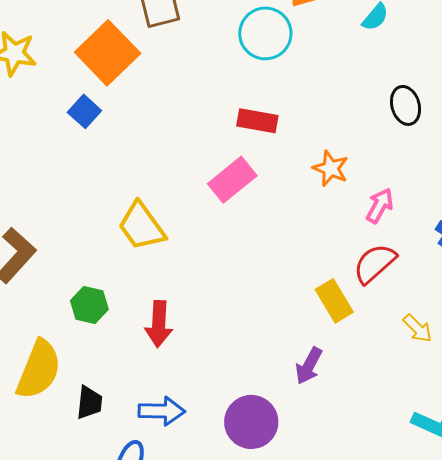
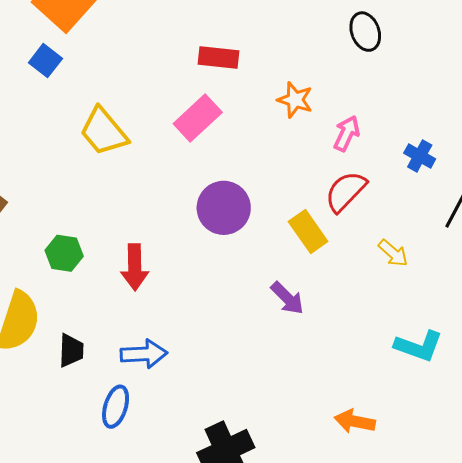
yellow trapezoid: (142, 226) -> (104, 132), moved
purple arrow: (309, 366) -> (287, 298), turned -69
purple circle: (251, 422) -> (224, 208), moved

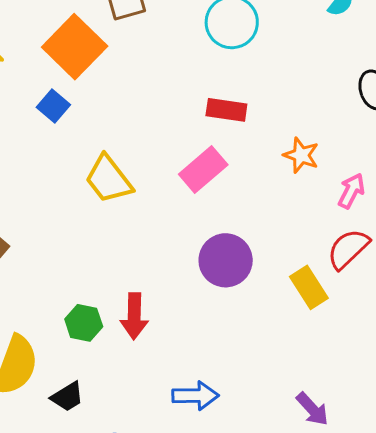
green hexagon: (64, 253) -> (84, 323), moved
purple arrow: (287, 298) -> (312, 409), moved
black trapezoid: (71, 350) -> (67, 397), turned 54
blue arrow: (144, 354) -> (195, 396), moved

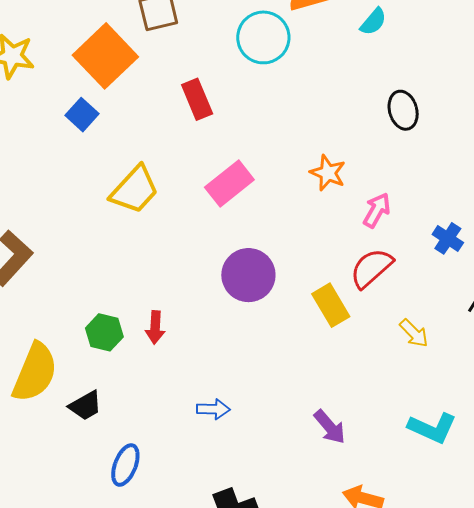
red rectangle: (226, 110) -> (197, 99), moved, turned 57
yellow trapezoid: (109, 179) -> (135, 190), turned -102
red arrow: (134, 316) -> (155, 327), size x0.7
blue arrow: (195, 396) -> (213, 409), size x0.7

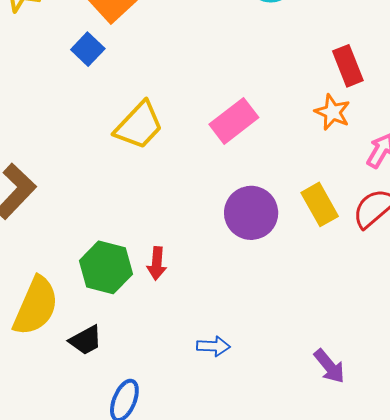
red rectangle: (197, 99) -> (348, 66), moved
yellow rectangle: (331, 305) -> (320, 204), moved
green hexagon: (104, 332) -> (106, 267), size x1.4

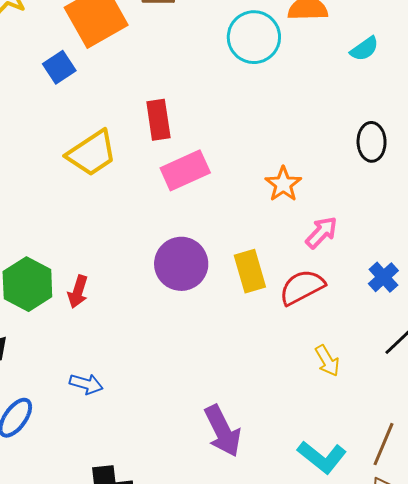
red rectangle: (348, 66) -> (158, 120), moved
blue arrow: (213, 346) -> (86, 384), moved
purple arrow: (329, 366) -> (223, 431), size x1.4

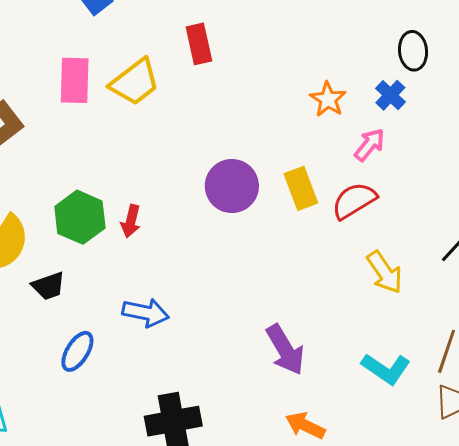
pink rectangle: (185, 170) -> (75, 80), moved, turned -60
blue cross: (383, 277) -> (390, 95), moved
yellow arrow: (327, 361) -> (385, 272), size x1.4
blue arrow: (86, 384) -> (146, 313), size x1.4

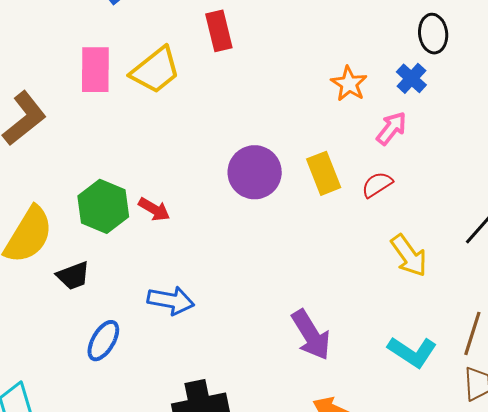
red semicircle: (354, 201) -> (377, 185), size x0.7
red arrow: (131, 221) -> (154, 209), turned -72

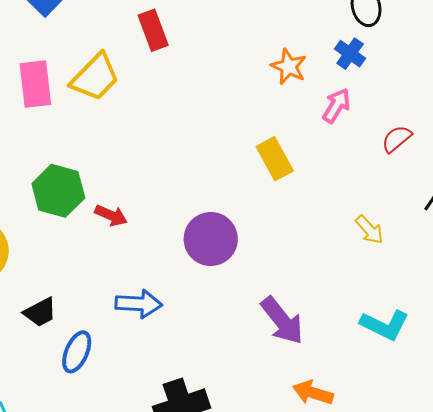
purple circle: (255, 172) -> (211, 239), moved
red semicircle: (377, 185) -> (397, 139), moved
green hexagon: (103, 206) -> (58, 191), moved
yellow arrow: (409, 256) -> (369, 230), size x0.7
black trapezoid: (73, 276) -> (40, 312), moved

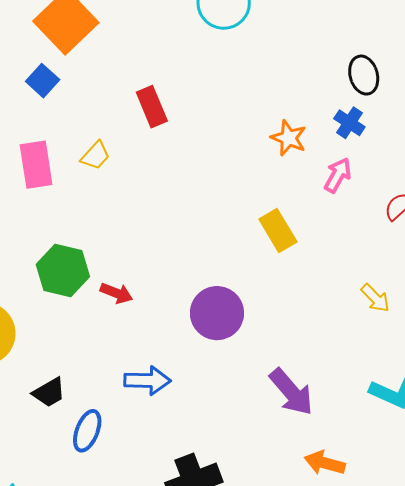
yellow trapezoid: (95, 77) -> (95, 156), size x0.6

